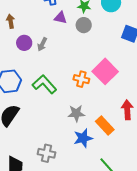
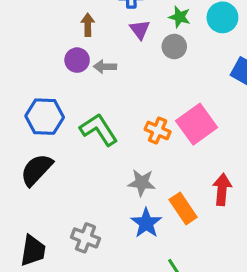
purple triangle: (60, 18) -> (140, 30), turned 32
brown arrow: (11, 21) -> (88, 25), moved
gray arrow: (42, 44) -> (105, 67), turned 56
blue star: (83, 138) -> (146, 223), turned -30

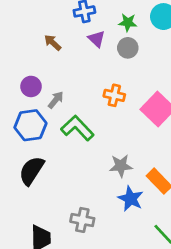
brown arrow: (88, 25) -> (53, 43), turned -36
purple circle: (77, 60) -> (31, 86), moved
gray arrow: (105, 67) -> (56, 100), moved, turned 138
orange cross: (158, 130) -> (114, 95), moved

